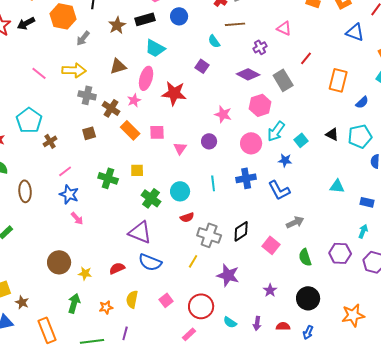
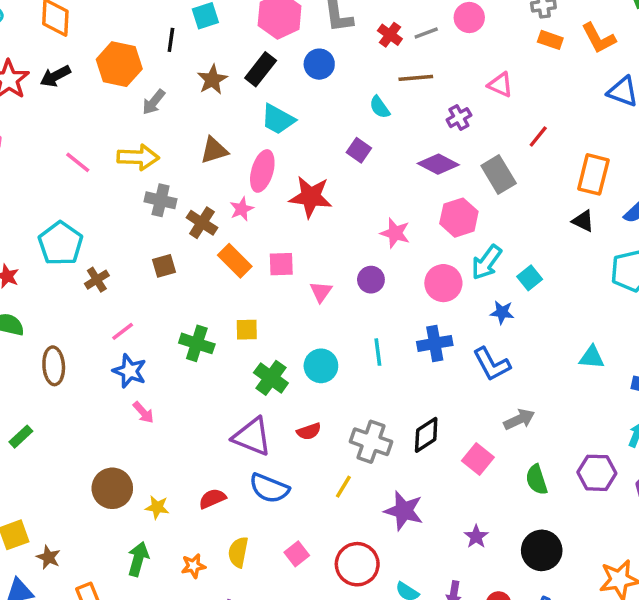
black rectangle: (145, 19) -> (261, 69), turned -36
black triangle: (332, 134) -> (583, 221), moved
red semicircle: (187, 217) -> (309, 431), moved

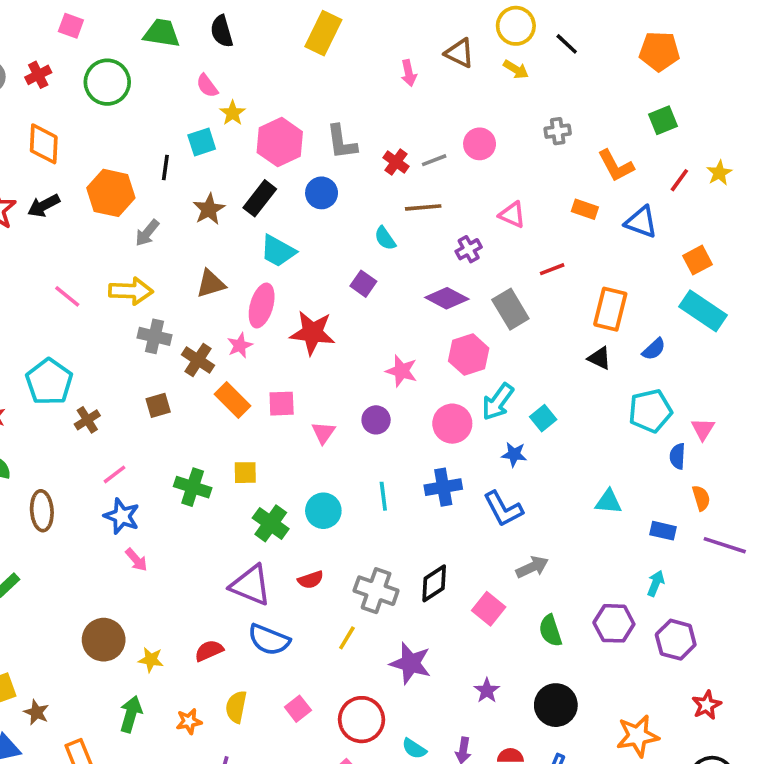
orange rectangle: (550, 40) -> (585, 209), moved
red line: (538, 137) -> (552, 269), turned 30

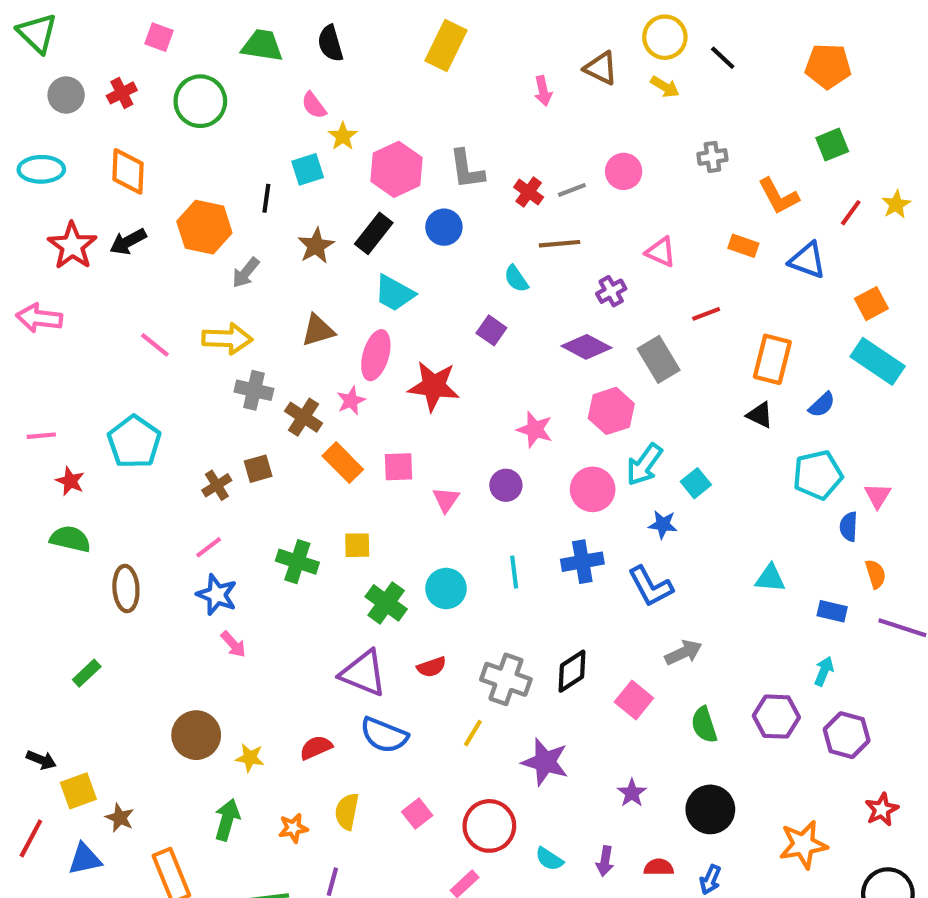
brown cross: (87, 420) -> (217, 485), moved

